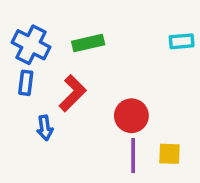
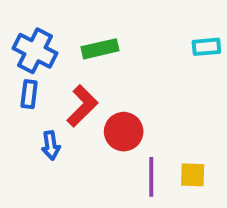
red circle: (131, 116) -> (124, 132), moved

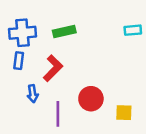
blue cross: (35, 51) -> (22, 33), turned -32
red circle: (124, 132) -> (91, 99), moved
purple line: (151, 177) -> (58, 114), moved

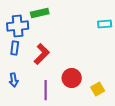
green rectangle: (64, 32) -> (40, 13), moved
blue arrow: (33, 94) -> (14, 80), moved
yellow square: (124, 113) -> (98, 89), turned -32

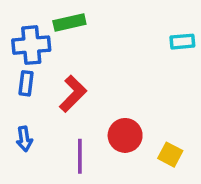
yellow square: (98, 89) -> (170, 155), turned -32

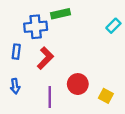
green rectangle: (69, 22) -> (61, 14), moved
cyan rectangle: (182, 42) -> (113, 26), turned -40
blue cross: (31, 45) -> (36, 27), moved

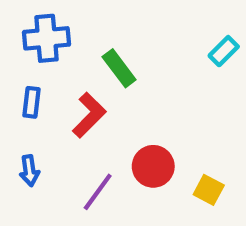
green rectangle: (61, 14) -> (119, 68), moved, turned 66
blue cross: (36, 27) -> (46, 38), moved
purple line: (50, 97) -> (98, 192), turned 36

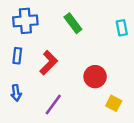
cyan rectangle: (224, 51) -> (122, 28), turned -56
green rectangle: (119, 68) -> (73, 23), moved
red circle: (153, 166) -> (95, 77), moved

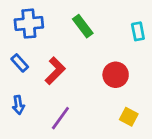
blue rectangle: (17, 56) -> (20, 63), turned -49
red circle: (95, 77) -> (116, 75), moved

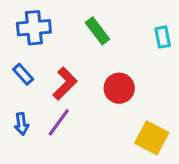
red circle: (116, 75) -> (119, 88), moved
yellow square: (129, 117) -> (152, 138), size x1.5
purple line: (60, 118) -> (59, 122), moved

